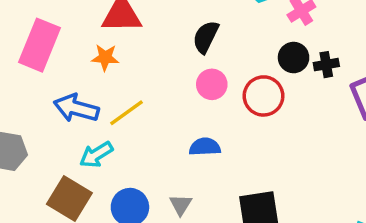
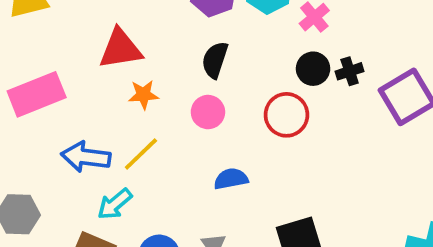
pink rectangle: (40, 45) -> (37, 94), turned 54
orange star: (105, 57) -> (143, 95), moved
pink circle: (212, 84) -> (208, 112), moved

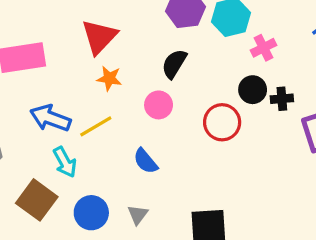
red triangle: (120, 49) -> (99, 37), turned -51
blue semicircle: (231, 179) -> (146, 161), moved, turned -132
cyan arrow: (115, 204) -> (65, 162), turned -92

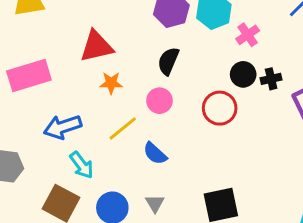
red triangle: (99, 37) -> (96, 46), turned 42
blue arrow: (50, 118) -> (63, 127), turned -30
yellow line: (96, 126) -> (123, 128), moved

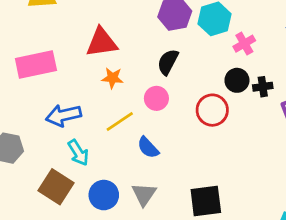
gray triangle: (155, 203) -> (144, 194), size x1.4

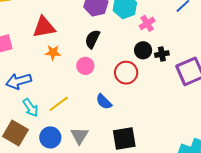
yellow line: (120, 122) -> (59, 104), moved
blue semicircle: (148, 148) -> (104, 102), moved

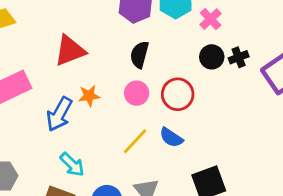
orange star: (53, 53) -> (89, 96), moved
red circle: (126, 73) -> (178, 94), moved
blue arrow: (19, 81) -> (59, 114), moved, turned -35
yellow line: (59, 104) -> (135, 141), moved

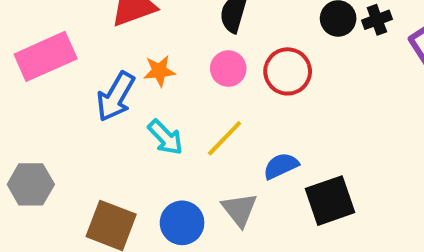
blue semicircle: (171, 137) -> (281, 166), moved, turned 120
cyan arrow: (72, 164) -> (165, 137), moved

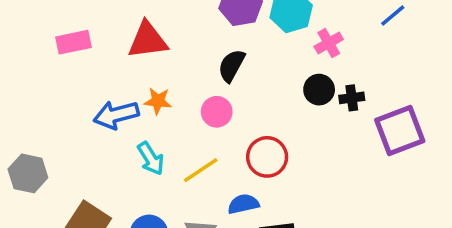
pink rectangle: (46, 56) -> (74, 42), moved, size x0.7
red circle: (288, 71) -> (267, 157), moved
blue arrow: (116, 97) -> (116, 115), turned 33

